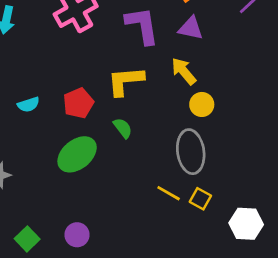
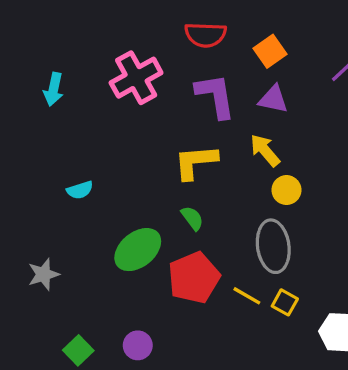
red pentagon: (78, 103) -> (194, 278), moved, size x1.4

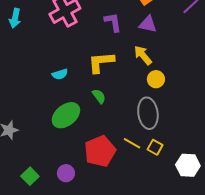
purple L-shape: (215, 96) -> (113, 22), size x0.7
cyan semicircle: (80, 190) -> (60, 74), moved
red pentagon: (194, 278) -> (100, 151), moved

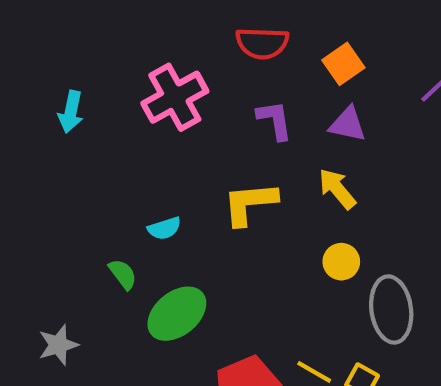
yellow circle: (156, 79) -> (341, 262), moved
green semicircle: (99, 96) -> (123, 274), moved
gray ellipse: (148, 113) -> (391, 309), moved

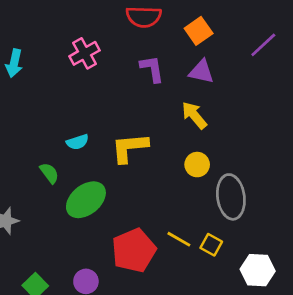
pink cross: (175, 97) -> (85, 53), size x0.7
yellow L-shape: (250, 203) -> (130, 148), moved

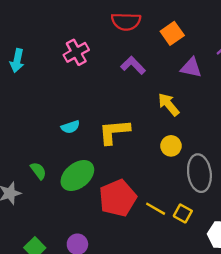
purple L-shape: (152, 69) -> (133, 65), turned -35
purple triangle: (201, 72) -> (191, 68), moved
green semicircle: (49, 173) -> (38, 171), moved
red pentagon: (134, 250) -> (118, 198), moved

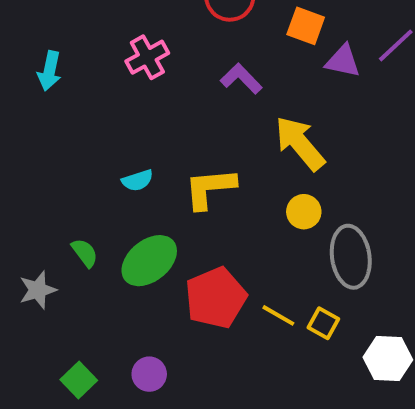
orange square: (172, 33) -> (306, 26), turned -35
purple triangle: (191, 68) -> (343, 61), moved
yellow arrow: (169, 104) -> (300, 143), size x1.4

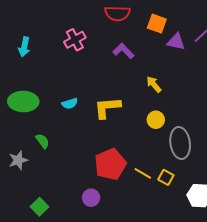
yellow arrow: (300, 143) -> (154, 84), size x0.6
green ellipse: (149, 261) -> (23, 102), moved, turned 40
purple circle: (149, 374) -> (91, 198), moved

